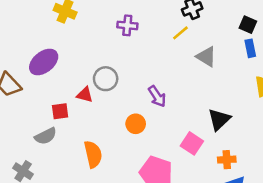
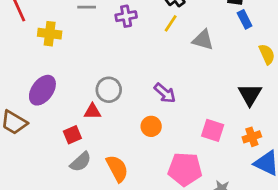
purple cross: (127, 25) -> (126, 16), moved
black triangle: (219, 120) -> (250, 95), moved
gray semicircle: (46, 136) -> (81, 162), moved

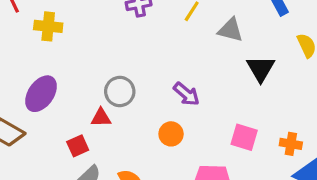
black triangle: (250, 95) -> (261, 69), moved
orange cross: (252, 137) -> (291, 144), turned 30

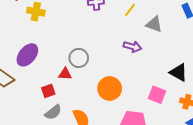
black triangle: (261, 69) -> (179, 72), moved, turned -36
purple arrow: (186, 94) -> (133, 47), moved, turned -30
orange circle: (171, 134) -> (110, 88), size x1.5

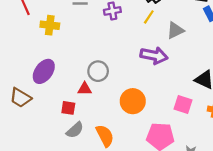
gray triangle: (154, 24) -> (175, 30), turned -42
purple arrow: (133, 47) -> (154, 55), size x1.4
red square: (48, 91) -> (68, 108), turned 32

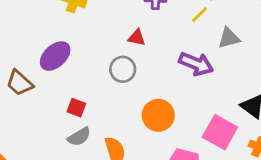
red triangle: (85, 89) -> (137, 38), moved
pink square: (183, 105) -> (220, 132), size x1.4

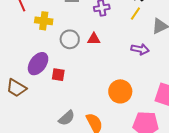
purple arrow: (196, 64) -> (140, 49), size x0.7
gray circle: (123, 69) -> (70, 39), moved
red square: (76, 108) -> (58, 75), moved

